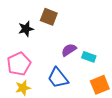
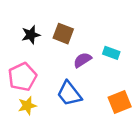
brown square: (49, 17) -> (63, 34), moved
cyan rectangle: (89, 57) -> (111, 53), moved

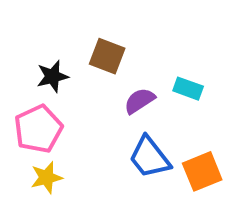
black star: (31, 35) -> (53, 76), moved
blue trapezoid: (69, 94) -> (150, 157), moved

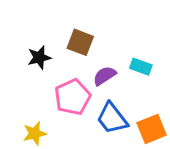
pink pentagon: (38, 129) -> (73, 97), moved

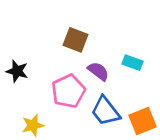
black star: (39, 58) -> (17, 71), moved, turned 30
purple semicircle: (105, 76) -> (98, 71), turned 70

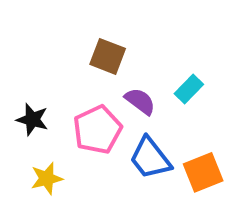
cyan rectangle: (133, 63) -> (189, 89), turned -66
black star: (17, 71) -> (32, 119), moved

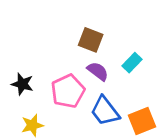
brown square: (108, 56) -> (91, 40), moved

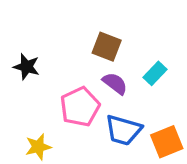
black star: (22, 84) -> (26, 67), moved
blue trapezoid: (105, 111) -> (123, 130), turned -36

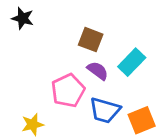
black star: (26, 67) -> (23, 18), moved
cyan rectangle: (155, 73) -> (132, 62), size x1.4

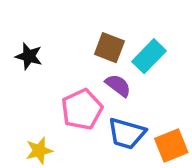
black star: (23, 18) -> (29, 56), moved
cyan rectangle: (132, 62) -> (149, 56), moved

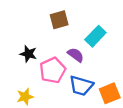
brown square: (109, 48) -> (59, 20), moved, turned -36
black star: (29, 56) -> (28, 54), moved

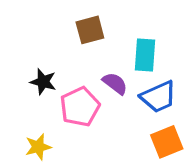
cyan rectangle: (95, 36) -> (145, 55), turned -40
blue trapezoid: (81, 86) -> (158, 97), moved, turned -40

